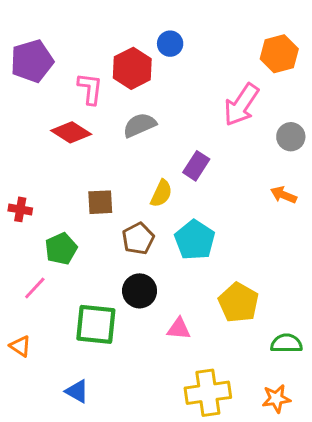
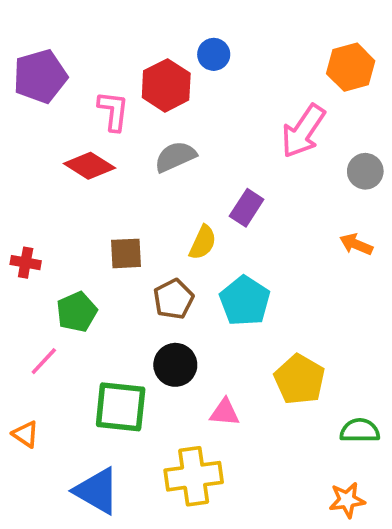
blue triangle: (77, 391) -> (97, 491), size x1.6
yellow cross: (208, 393) -> (194, 476), moved

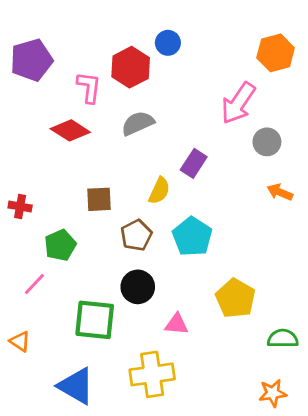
gray circle: (365, 171) -> (267, 142), moved

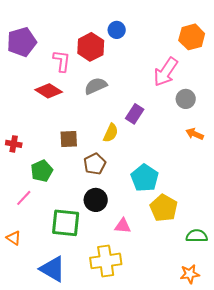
cyan pentagon: (192, 237) -> (145, 178), moved

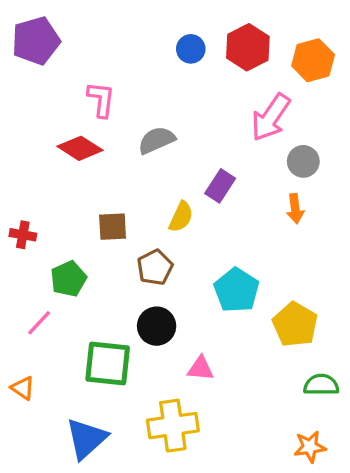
purple pentagon: (22, 42) -> (36, 41), moved
red hexagon: (91, 47) -> (248, 47), moved
orange arrow: (195, 134) -> (295, 209), moved, turned -120
yellow pentagon: (164, 208) -> (295, 324), moved
blue triangle: (53, 269) -> (86, 439), turned 48

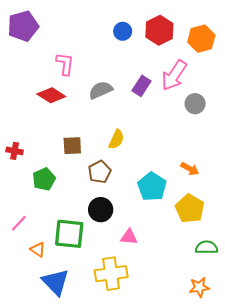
purple rectangle: (220, 186) -> (142, 86), moved
orange arrow: (295, 209) -> (190, 169), moved, turned -54
pink line: (39, 323) -> (19, 223), moved
orange triangle: (23, 388) -> (38, 250), moved
blue triangle: (86, 439) -> (56, 282), turned -32

